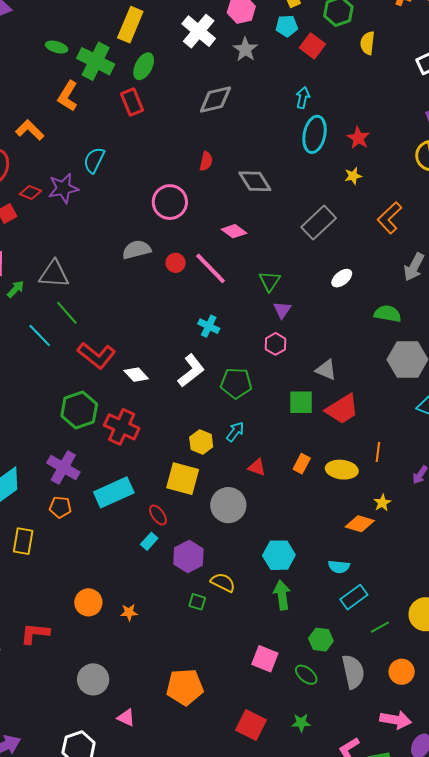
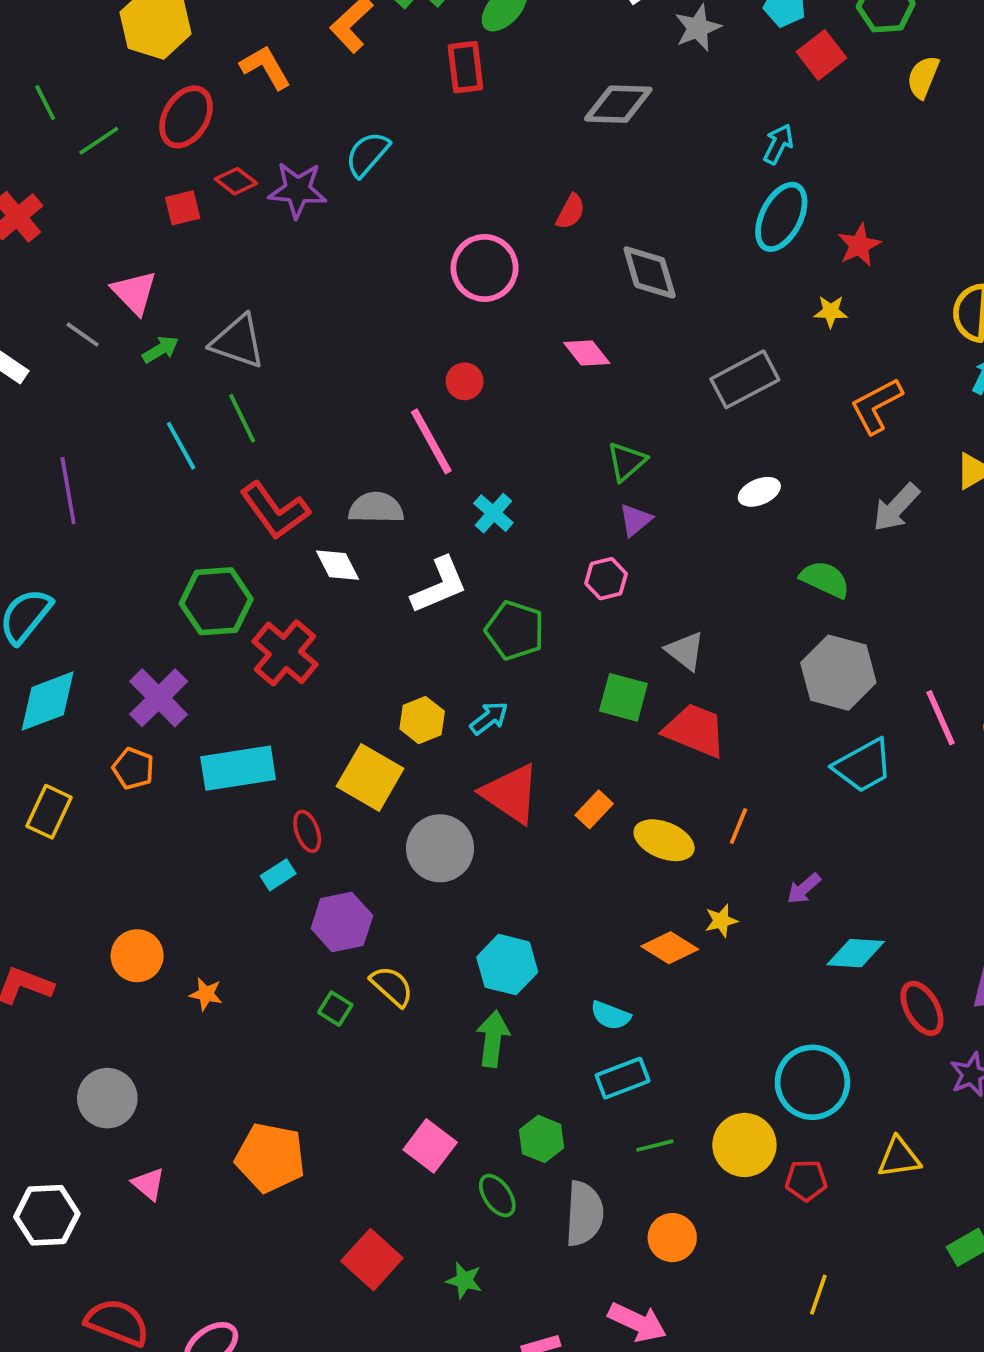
gray semicircle: (137, 250) -> (376, 508), moved
pink line: (211, 268) -> (431, 441), moved
red trapezoid: (342, 409) -> (695, 730), turned -141
red triangle: (257, 467) -> (511, 794), size x1.8

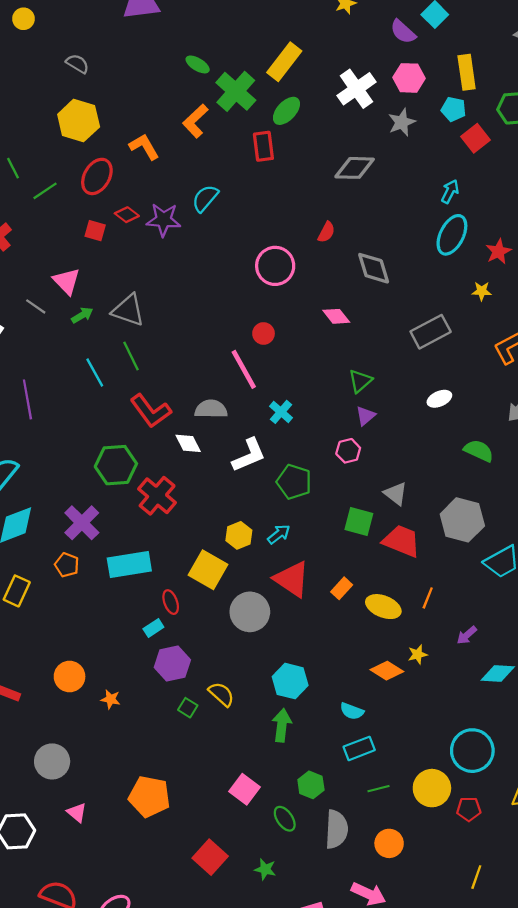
red square: (183, 208) -> (95, 231), turned 30
gray hexagon: (838, 673) -> (462, 520), moved
purple hexagon: (342, 922) -> (172, 664), moved

